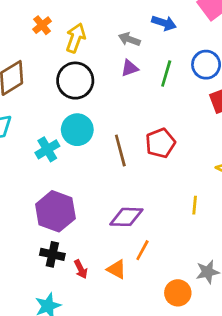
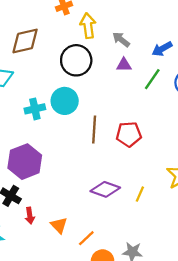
blue arrow: (164, 23) -> (162, 49), moved, turned 114
yellow arrow: (76, 38) -> (88, 26), turned -45
gray arrow: (129, 39) -> (121, 40), moved
purple diamond: (126, 217) -> (105, 189), moved
orange line: (142, 250) -> (86, 238), moved

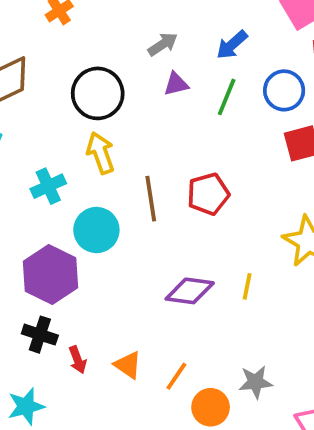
yellow arrow: (88, 26) -> (101, 153), moved
gray arrow: (121, 40) -> (163, 44), turned 120
cyan circle: (65, 101) -> (96, 230), moved

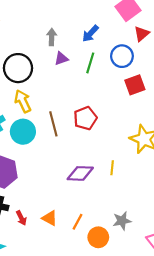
gray arrow: (163, 44) -> (52, 37), turned -49
cyan circle: (96, 230) -> (23, 132), moved

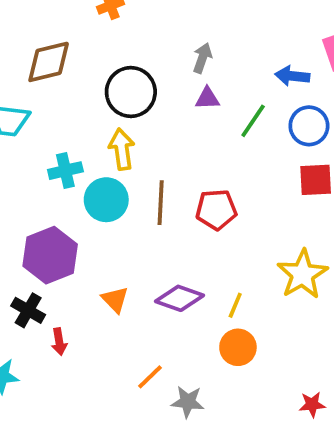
blue arrow: (90, 34) -> (292, 76), moved, turned 36
orange triangle: (50, 218) -> (115, 299), moved
gray star: (122, 221) -> (188, 402), moved
orange circle: (98, 237) -> (238, 347), moved

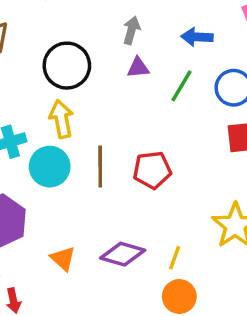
blue arrow: (292, 76) -> (197, 37), moved

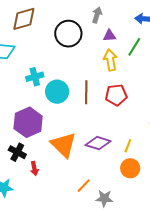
gray arrow: (131, 30) -> (97, 15), moved
yellow arrow: (61, 119) -> (110, 60), moved
orange triangle: (63, 259) -> (64, 145), size x1.8

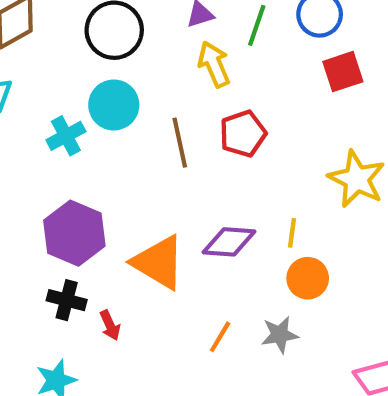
cyan circle: (57, 92) -> (114, 105), moved
gray star: (104, 198) -> (280, 335), moved

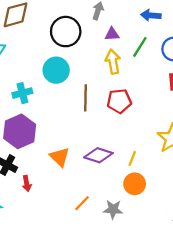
cyan cross: (66, 136) -> (22, 93), moved
orange triangle: (159, 262) -> (60, 157), size x0.7

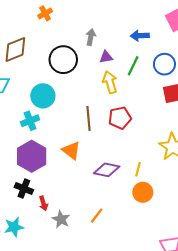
cyan circle: (56, 70) -> (43, 96), moved
orange triangle: (60, 157) -> (71, 151), moved
gray star: (113, 209) -> (61, 219), moved, turned 30

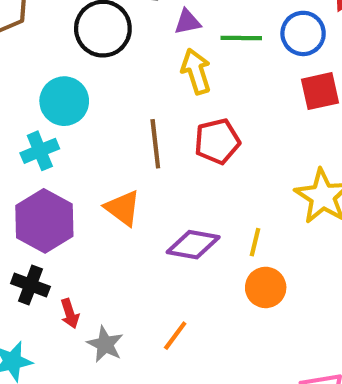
green line: (133, 66) -> (241, 38), turned 66

